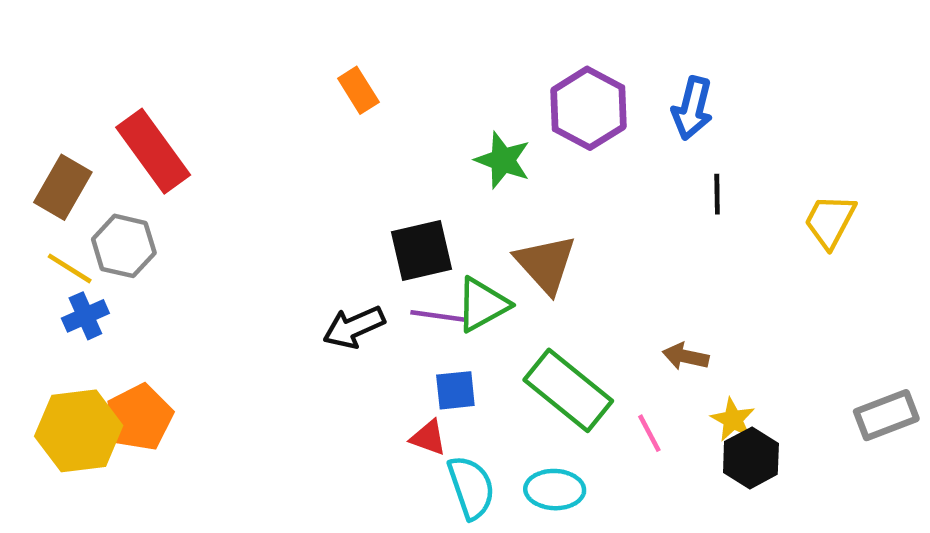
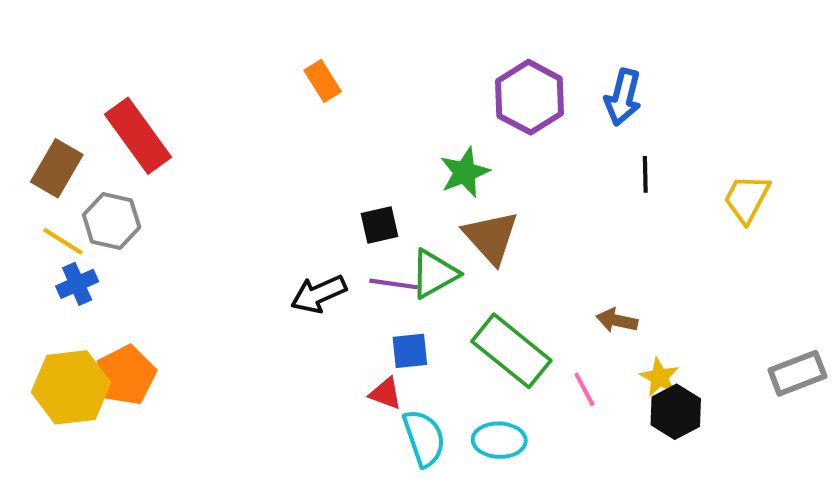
green star: (503, 160) -> (465, 172), moved, turned 30
black square: (422, 250) -> (379, 225), size x0.7

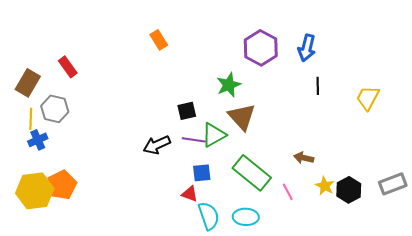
red rectangle: (138, 136) -> (68, 67), size x0.6
yellow line: (63, 241) -> (31, 119), turned 60
black hexagon: (676, 412) -> (349, 190), moved

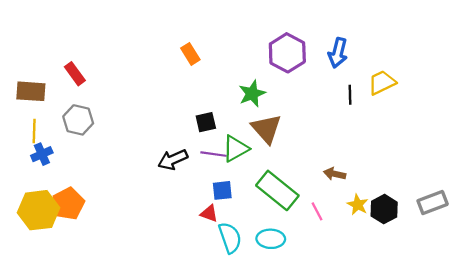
orange rectangle: (159, 40) -> (190, 54), moved
brown rectangle: (28, 83) -> (31, 91), turned 64
yellow trapezoid: (368, 98) -> (382, 83), moved, turned 36
gray hexagon: (55, 109) -> (78, 120), moved

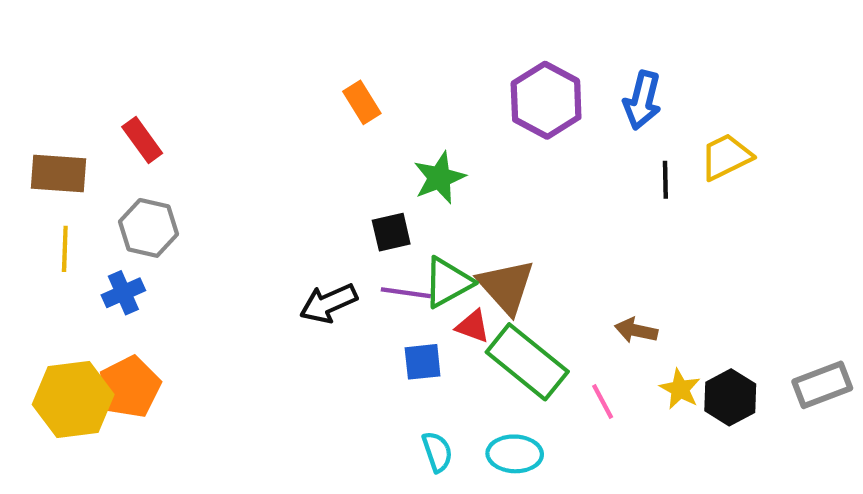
green star: (252, 94) -> (439, 178), moved
brown triangle: (266, 129) -> (506, 286), moved
blue cross: (42, 154) -> (123, 293), moved
red triangle: (209, 214) -> (473, 326), moved
cyan semicircle: (230, 238) -> (437, 452), size x0.7

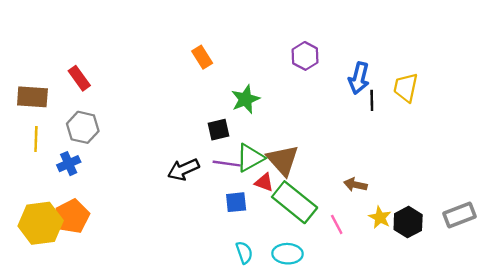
purple hexagon: (546, 100) -> (305, 56), size x0.7
blue arrow: (642, 100) -> (359, 78), moved
yellow trapezoid: (726, 157) -> (406, 88), turned -52

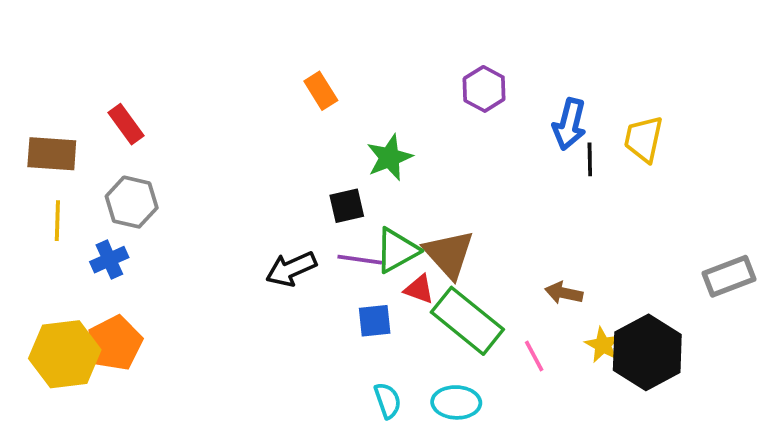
gray rectangle: (460, 215) -> (729, 276), moved
black hexagon: (408, 222) -> (647, 352), size x1.5

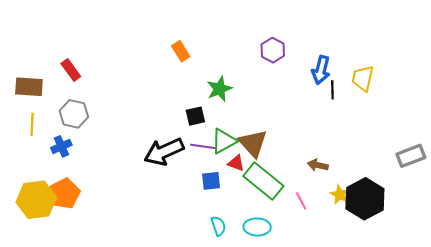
black arrow: (291, 269) -> (164, 152), size x1.4

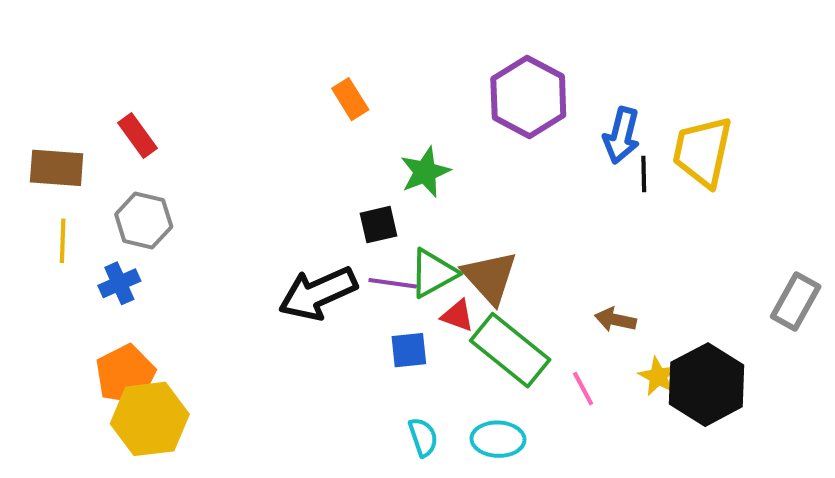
purple hexagon: (273, 50) -> (528, 97), size x1.6
yellow trapezoid: (363, 78) -> (702, 152), size x1.4
gray rectangle: (411, 156) -> (796, 302), turned -40
yellow hexagon: (36, 200) -> (150, 419), moved

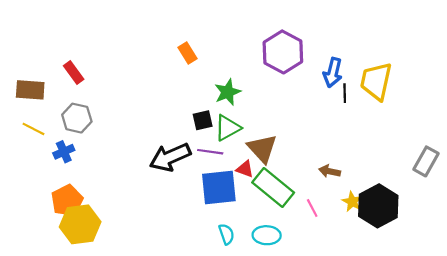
yellow line: (63, 241) -> (33, 129), turned -65
green triangle: (433, 273) -> (228, 128), moved
blue square: (409, 350) -> (219, 187), size x1.8

